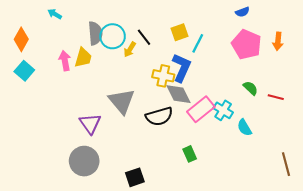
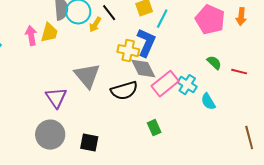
black square: (135, 177) -> (89, 143), moved, turned 30

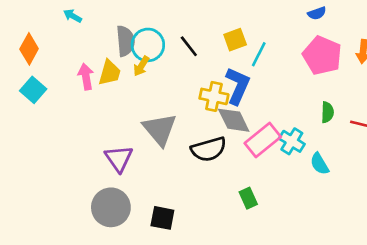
yellow arrow: (95, 25) -> (141, 66), moved
green semicircle: (214, 63) -> (327, 112), turned 49

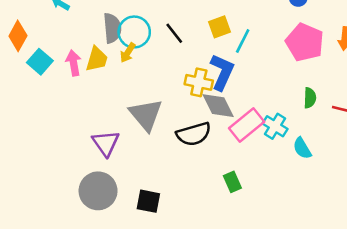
cyan square: (33, 90) -> (40, 62), moved

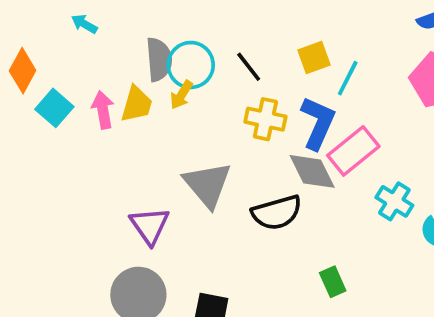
yellow cross: (199, 82) -> (265, 119), moved
pink rectangle: (247, 125) -> (353, 151), moved

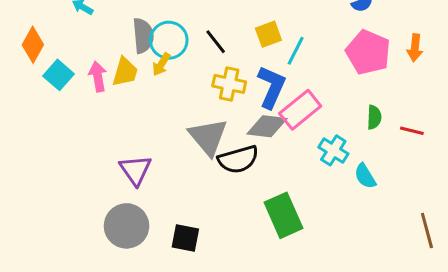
gray diamond: (312, 171) -> (267, 126), turned -57
gray triangle: (208, 185) -> (208, 137), moved
green rectangle: (333, 282) -> (284, 215), size x1.8

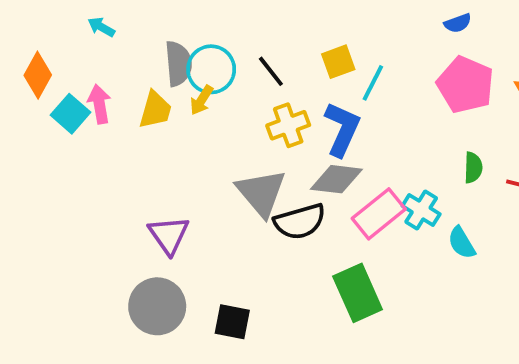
pink arrow: (98, 76) -> (99, 104), moved
yellow cross: (229, 84) -> (288, 125), turned -32
pink rectangle: (300, 110) -> (379, 214), moved

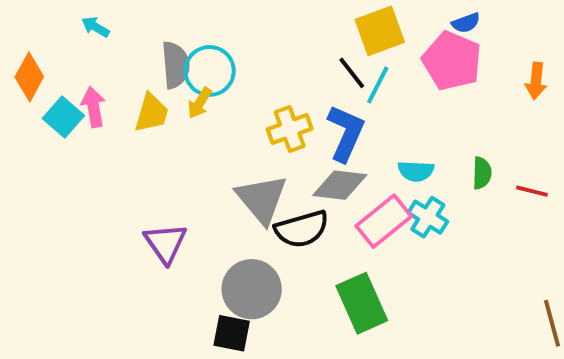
yellow square: (338, 62) -> (380, 31), moved, size x1.4
black line: (271, 71) -> (352, 73), moved
pink pentagon: (465, 85) -> (452, 61), moved
cyan semicircle: (462, 243) -> (416, 171), moved, turned -56
gray circle: (157, 306) -> (252, 289), moved

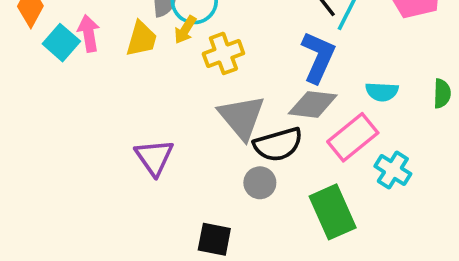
yellow cross: (290, 129) -> (223, 53), moved
cyan cross: (428, 217) -> (393, 170), moved
gray circle: (252, 289) -> (260, 183), moved, size x0.6

